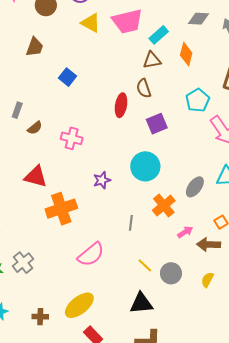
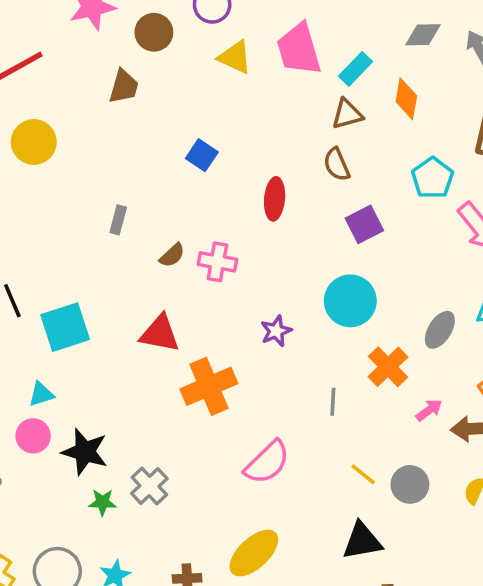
pink trapezoid: (127, 21) -> (299, 49), turned 92
brown trapezoid: (35, 47) -> (124, 87), moved
red ellipse: (121, 105) -> (275, 199), moved
brown semicircle: (35, 128) -> (172, 255), moved

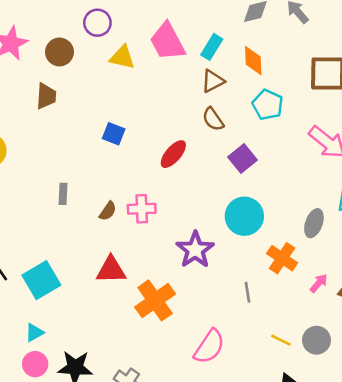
cyan pentagon: (433, 178) -> (268, 105), moved
red ellipse: (275, 199) -> (173, 154), turned 48
purple star: (276, 331) -> (195, 250), size x1.6

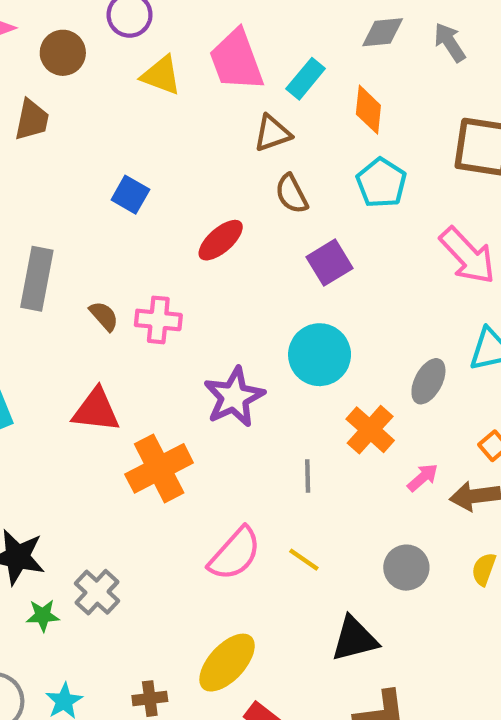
brown triangle: (213, 81) -> (272, 133), moved
gray rectangle: (63, 194) -> (37, 279), size x1.8
brown semicircle: (108, 211) -> (104, 316), turned -84
yellow line: (281, 340) -> (304, 560), moved

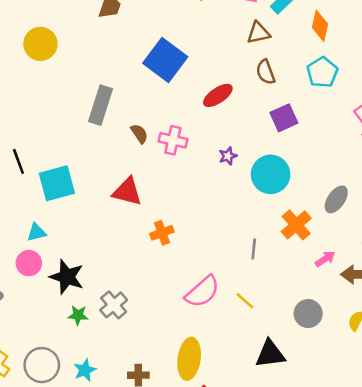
blue square: (130, 195) -> (165, 60), size x1.8
purple star: (234, 397) -> (228, 156), moved, size x0.5
orange cross: (159, 468) -> (162, 233), size x0.6
yellow ellipse: (227, 663) -> (189, 359), turned -42

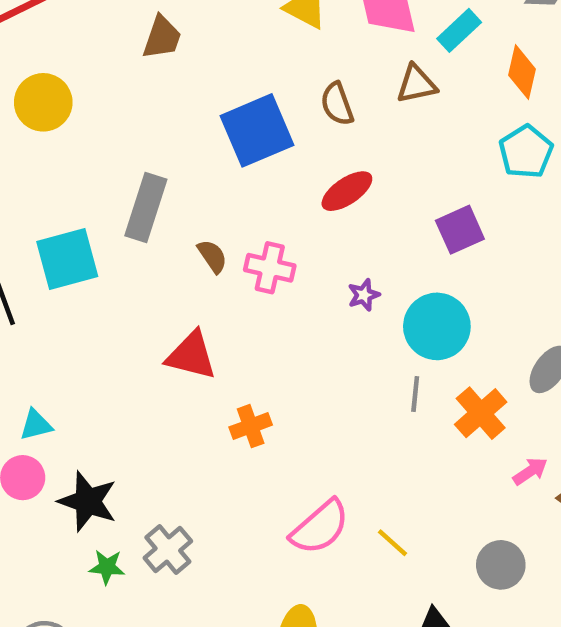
blue square: (165, 60) -> (257, 130), turned 30
brown semicircle: (266, 72) -> (337, 104), moved
cyan square: (57, 183) -> (67, 259), moved
gray line: (254, 249) -> (415, 394), moved

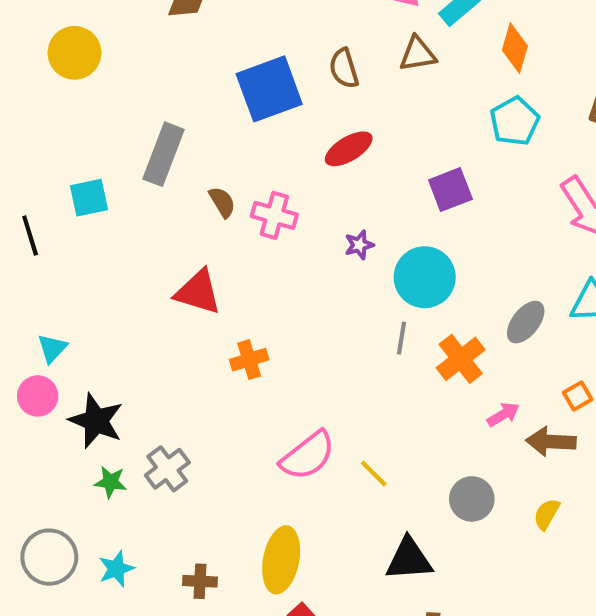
cyan square: (67, 259) -> (89, 198), size x0.7
cyan triangle: (36, 425) -> (52, 348), turned -36

